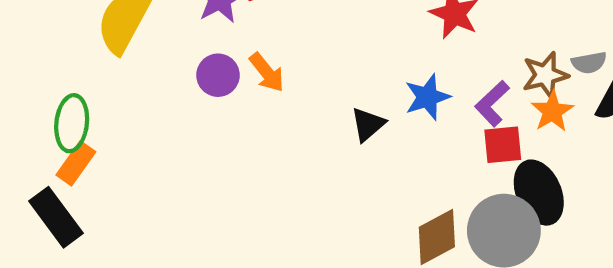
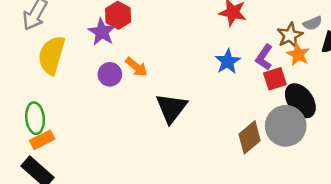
black triangle: (368, 124) -> (171, 108), moved, size x1.6
orange rectangle: (76, 163) -> (42, 140), turned 40

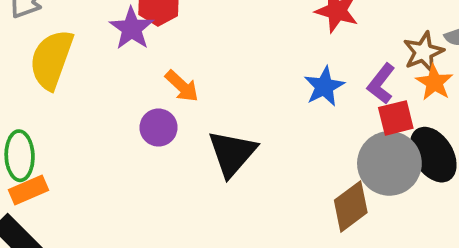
purple circle: (110, 74) -> (158, 128), moved
gray circle: (286, 126) -> (389, 163), moved

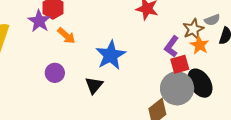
orange arrow: (182, 86) -> (66, 36), moved
blue star: (324, 86) -> (111, 55), moved, size x1.4
black triangle: (232, 153) -> (94, 85), size x0.7

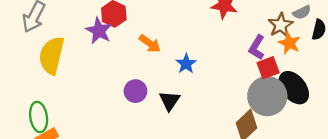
orange arrow: (66, 36) -> (150, 44), moved
blue star: (111, 55) -> (186, 64), size x0.6
purple circle: (55, 73) -> (135, 91), moved

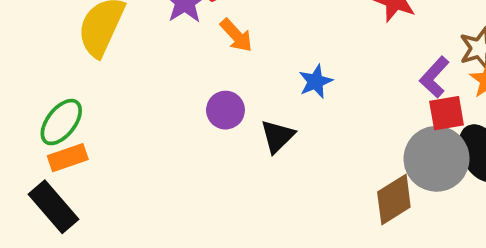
orange arrow: (150, 44) -> (236, 35), moved
green ellipse: (39, 117) -> (61, 122), turned 36

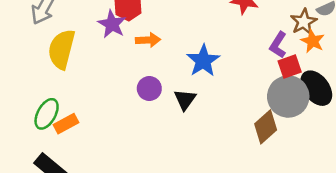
orange arrow: (236, 35) -> (148, 40), turned -40
blue star: (316, 82) -> (203, 61), size x1.5
orange rectangle: (68, 158) -> (66, 124), moved

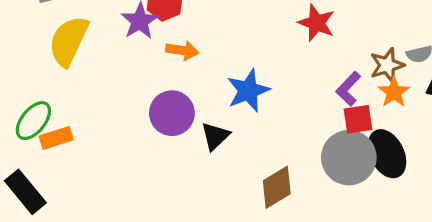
purple circle: (149, 89) -> (172, 113), size x1.4
brown diamond: (266, 127) -> (277, 187), moved

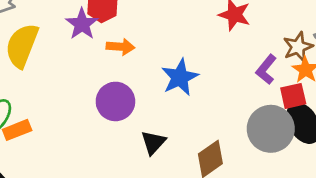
red square: (358, 119) -> (293, 96), moved
black triangle: (215, 136) -> (153, 142), moved

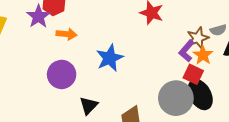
purple L-shape: (266, 69) -> (187, 51), moved
red square: (293, 96) -> (193, 74), turned 36

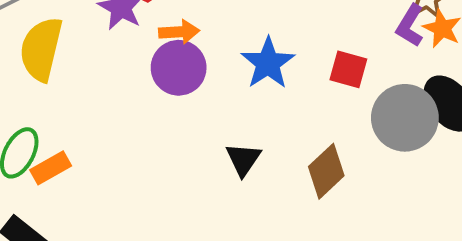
purple circle: (62, 74) -> (179, 68), moved
red square: (193, 74) -> (348, 69), moved

